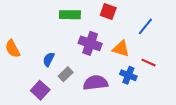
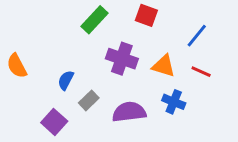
green rectangle: (70, 15) -> (95, 20), turned -48
red line: (149, 63) -> (201, 72), moved

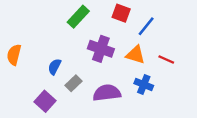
blue line: (197, 36) -> (146, 26), moved
orange semicircle: (17, 66) -> (14, 55), turned 42

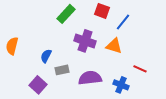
red line: (166, 59) -> (140, 69), moved
gray rectangle: (74, 83) -> (62, 70), turned 32
blue cross: (144, 84) -> (121, 85), moved

